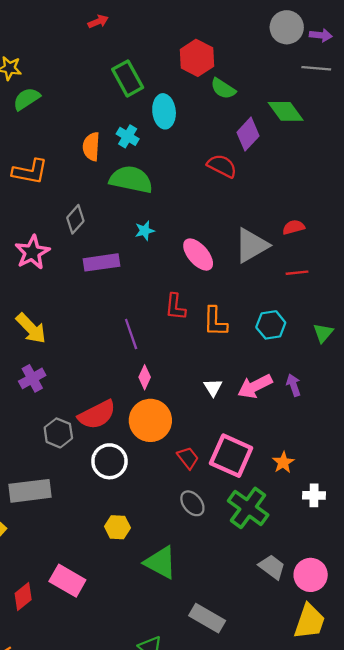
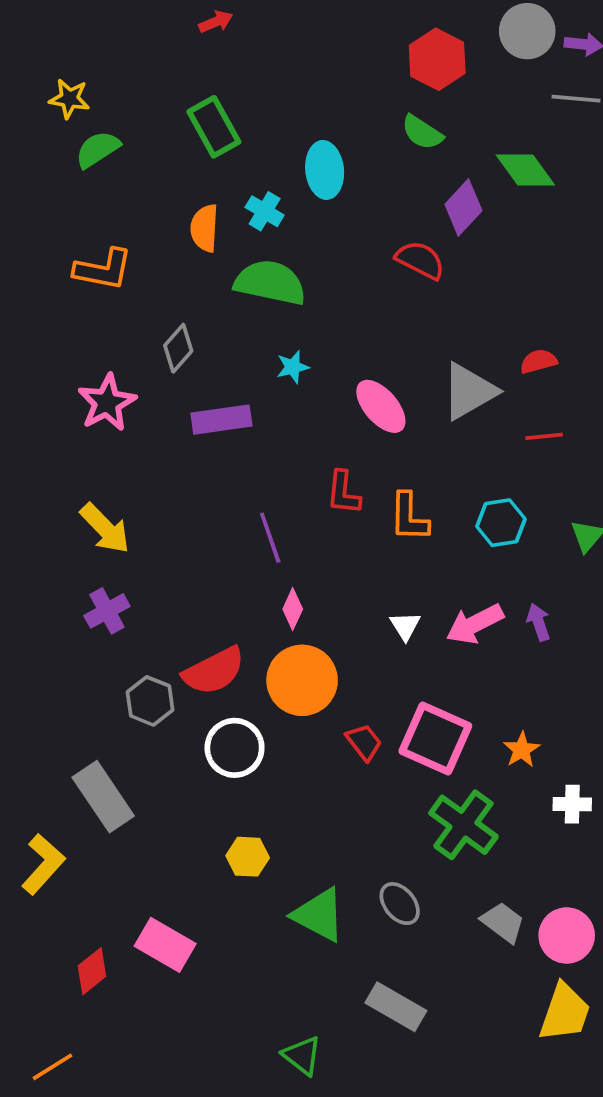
red hexagon: (197, 58) -> (437, 59), moved
green rectangle: (128, 78) -> (214, 127), moved
gray rectangle: (30, 491) -> (103, 797), turned 63
gray ellipse: (192, 503) -> (400, 904), moved

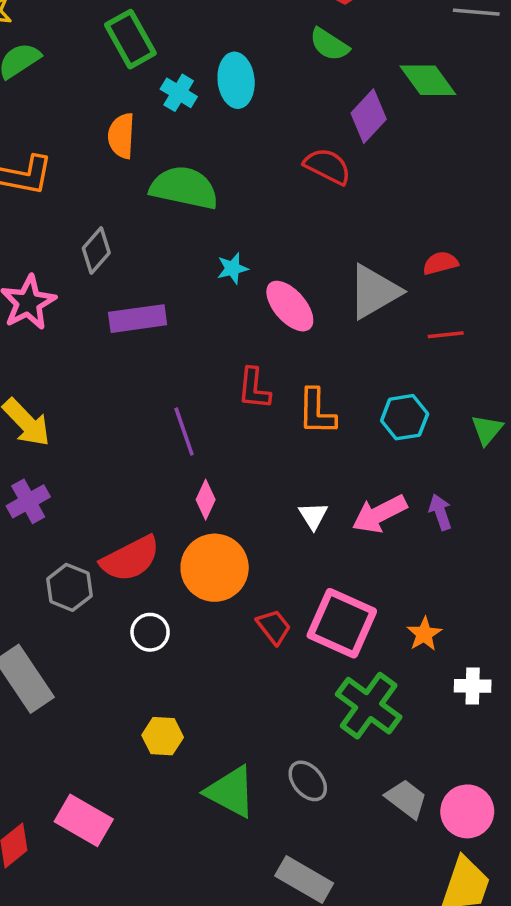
cyan cross: (265, 211) -> (179, 93), moved
cyan star: (293, 367) -> (232, 268), moved
white circle: (235, 748) -> (150, 632), size x0.7

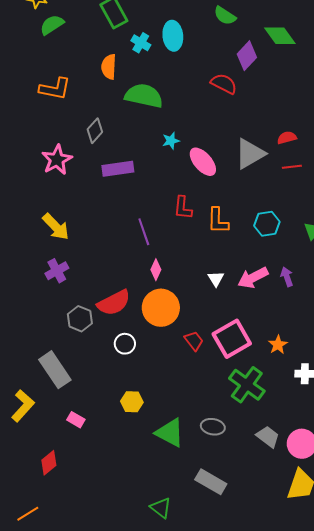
red line: (446, 335) -> (292, 167), moved
pink square: (342, 623) -> (232, 339), turned 36
gray ellipse: (308, 781) -> (213, 427), turned -40
pink rectangle: (84, 820) -> (76, 420), moved, size x0.6

